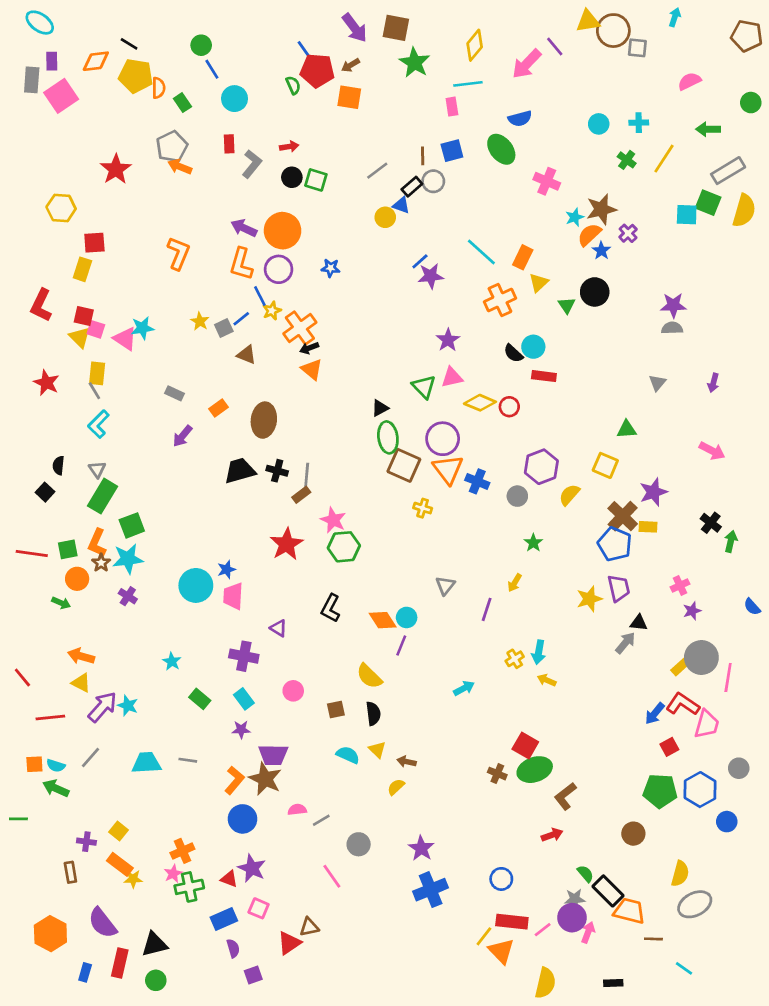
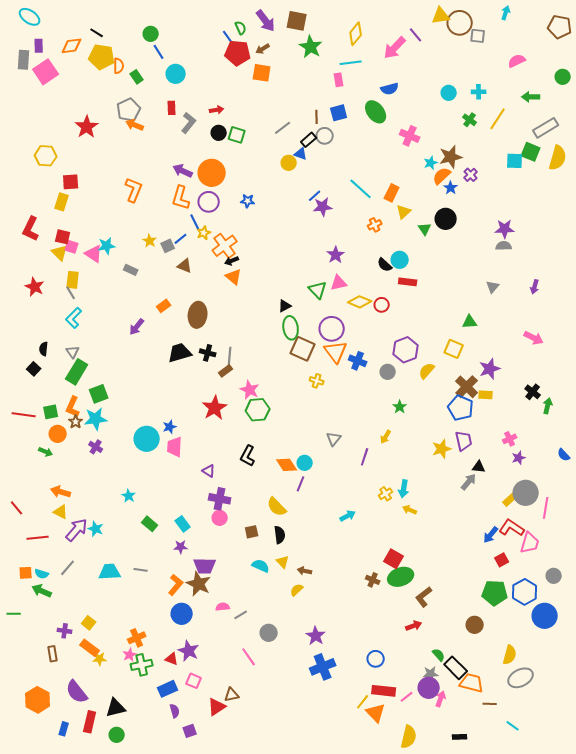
green semicircle: (293, 85) -> (241, 28), moved
orange cross: (500, 300) -> (375, 225), size x0.6
gray rectangle: (174, 393) -> (131, 270), moved
purple cross: (244, 656) -> (220, 499), moved
blue circle: (727, 822) -> (545, 616), size x1.6

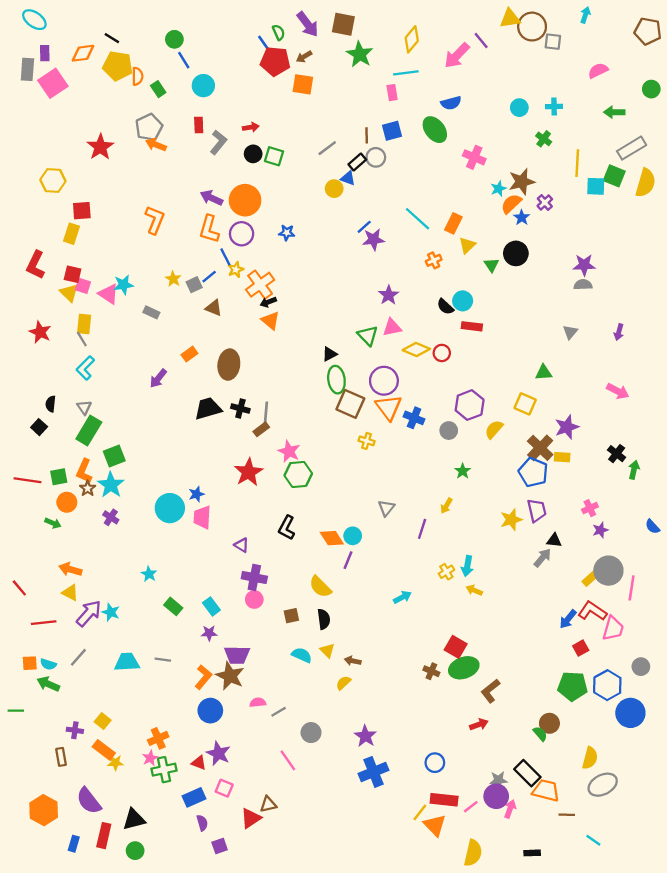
yellow line: (498, 119) -> (577, 163), moved, turned -30
cyan star: (96, 419) -> (111, 485), turned -30
green semicircle: (439, 655) -> (540, 734), moved

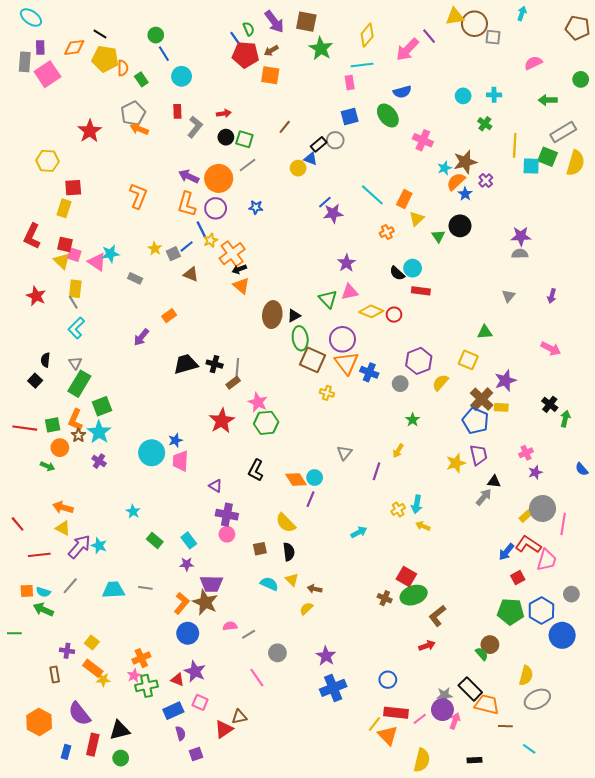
brown line: (367, 135) -> (285, 127), moved, turned 40
gray line: (327, 148) -> (248, 165), moved
brown ellipse: (229, 365) -> (272, 315), moved

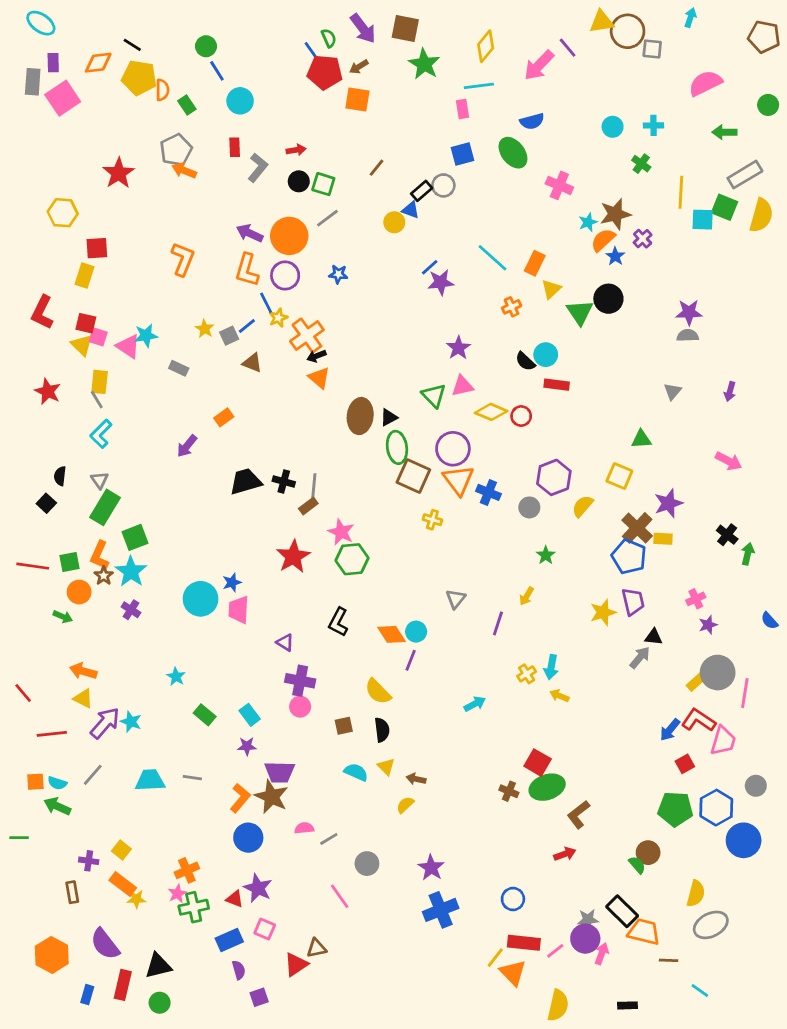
pink semicircle: (533, 63) -> (705, 83), size x1.4
green triangle: (438, 236) -> (580, 312), size x1.5

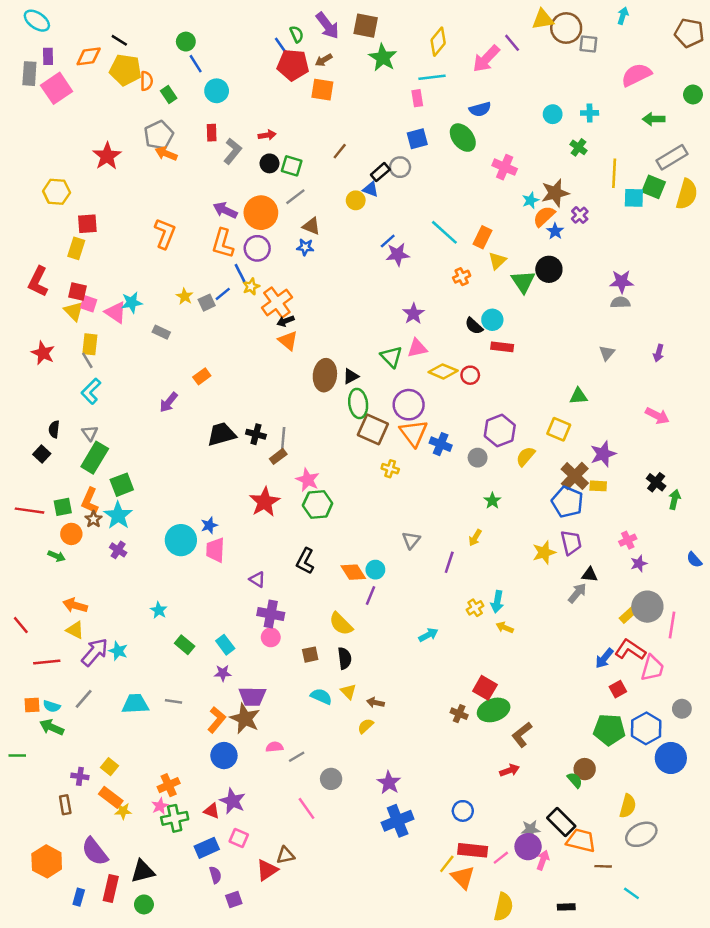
brown triangle: (252, 363) -> (311, 226), moved

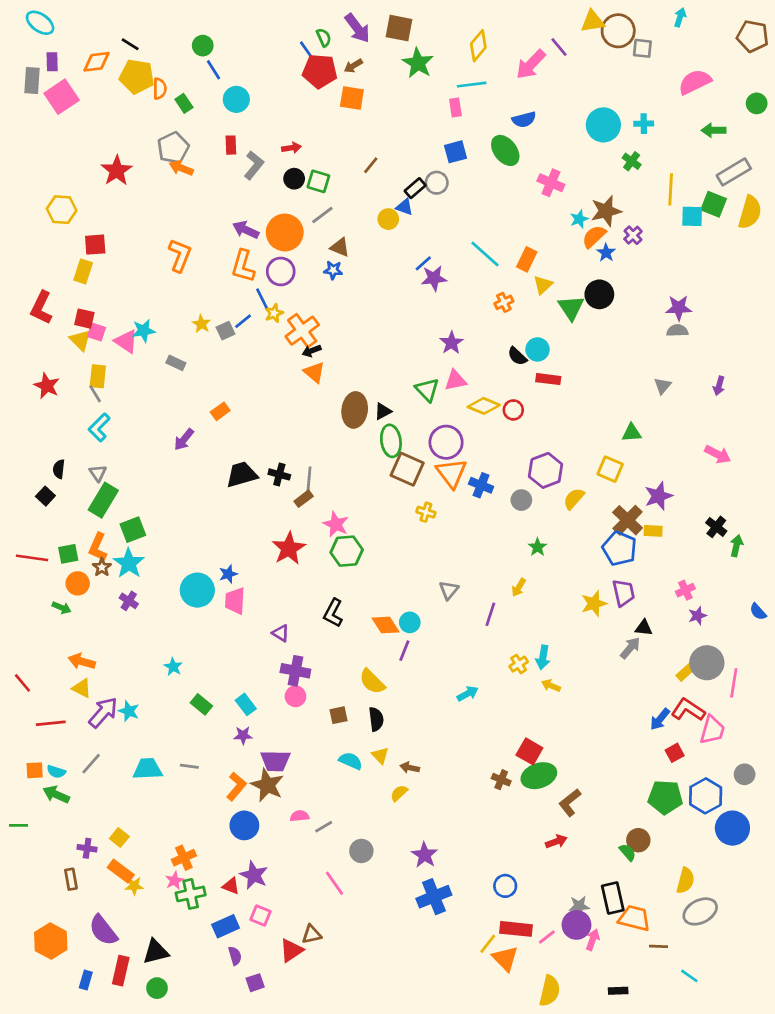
cyan circle: (553, 114) -> (603, 125), size x1.6
black rectangle: (561, 822) -> (613, 898), turned 32

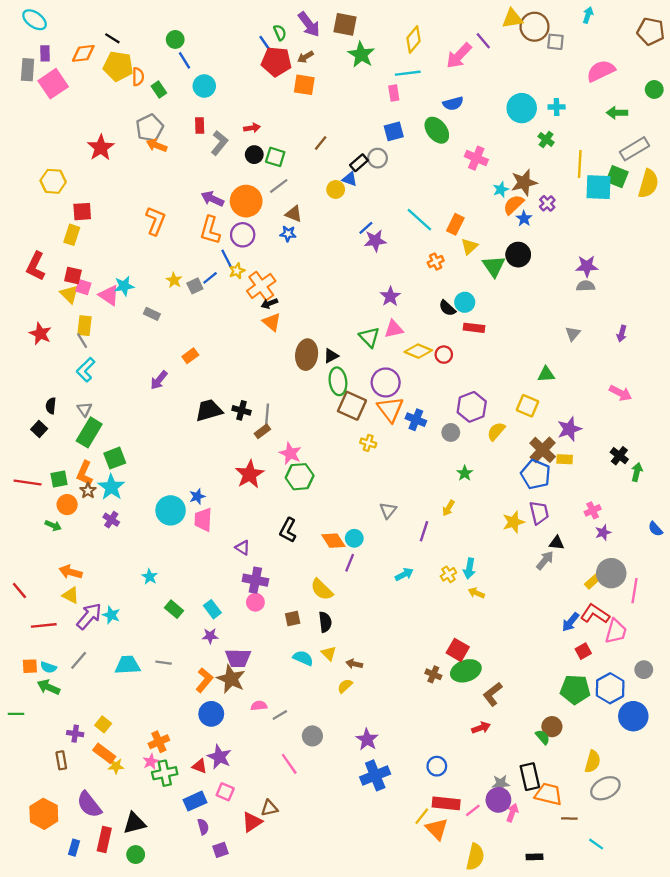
cyan square: (692, 216) -> (598, 187), size x1.4
cyan arrow: (468, 694) -> (404, 574), moved

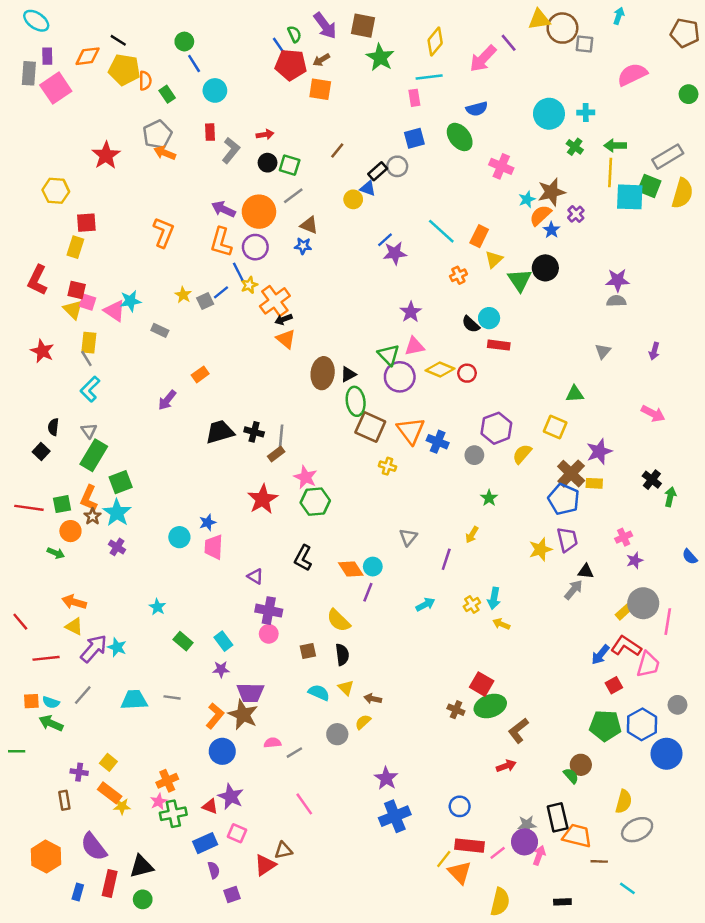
green arrow: (617, 113) -> (615, 146), moved
purple circle: (386, 382) -> (400, 377), moved
cyan circle: (171, 510) -> (179, 537), size x0.7
gray circle: (312, 736) -> (337, 734), moved

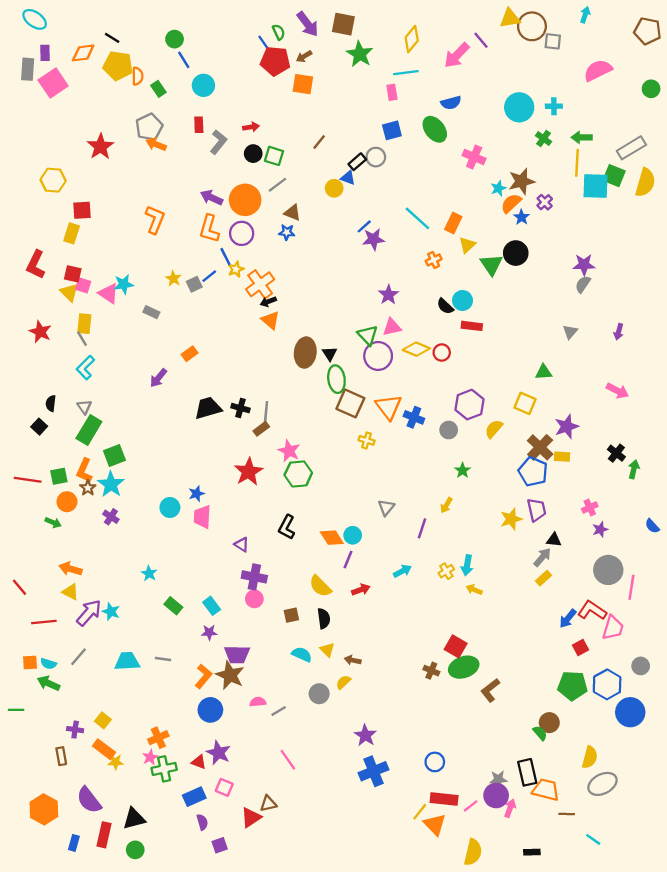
gray semicircle: (616, 301) -> (583, 284), turned -54
black triangle: (348, 374) -> (330, 354), turned -35
yellow rectangle: (624, 612) -> (543, 578), moved
red arrow: (506, 766) -> (361, 590), moved

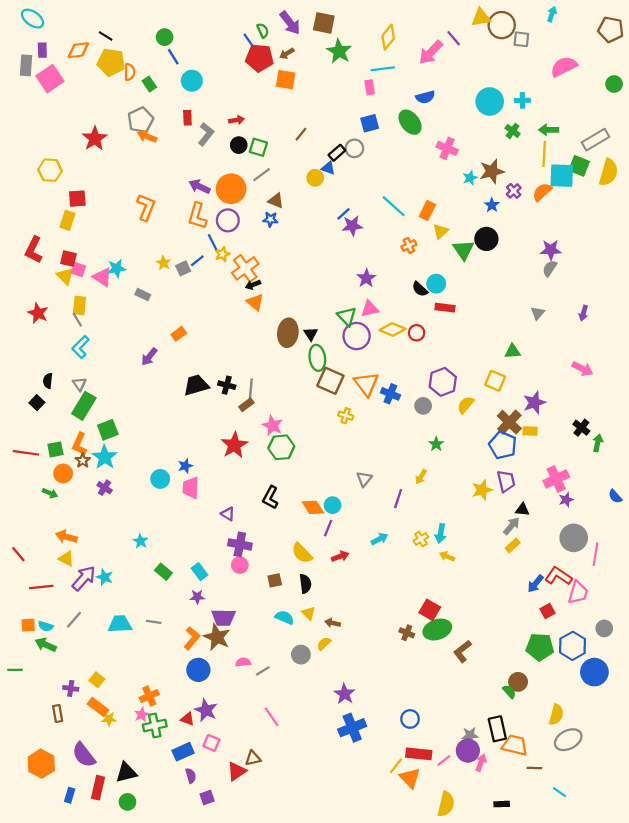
orange semicircle: (511, 203) -> (542, 192), moved
pink cross: (590, 508) -> (556, 479), size x1.6

